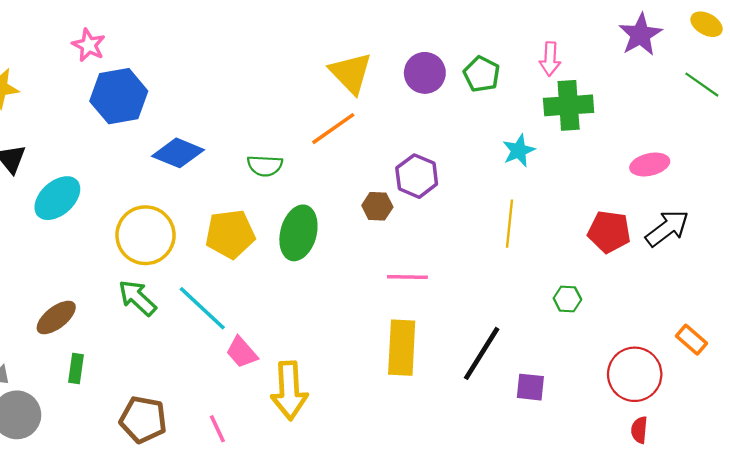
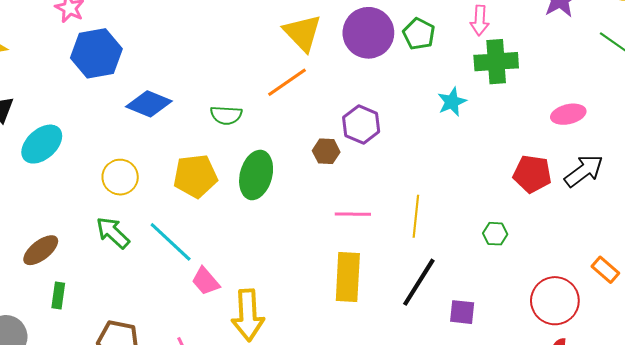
purple circle: (425, 73) -> (368, 33), size x1.4
yellow line: (509, 224) -> (416, 216), moved
yellow circle: (145, 235) -> (120, 177), size x0.7

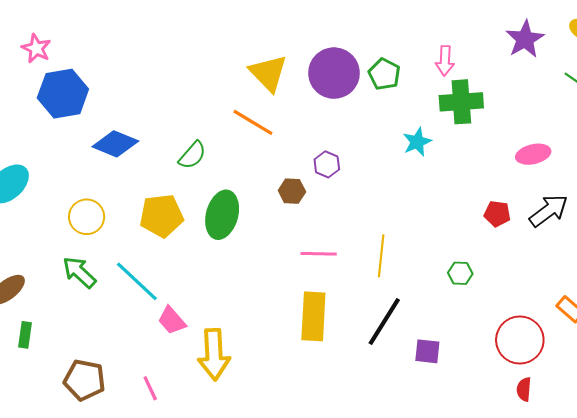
orange line: (287, 82) -> (253, 122), turned 66
green semicircle: (226, 115) -> (192, 155), turned -52
purple hexagon: (361, 124) -> (327, 164), size x0.7
red pentagon: (532, 174) -> (497, 214), size x0.7

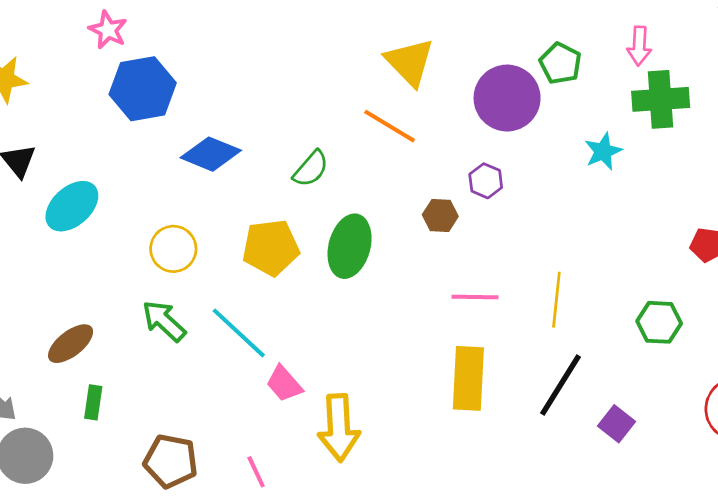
purple circle: (334, 73) -> (507, 98), moved
green hexagon: (460, 273) -> (659, 322), size x1.4
purple square: (427, 351) -> (616, 424), turned 32

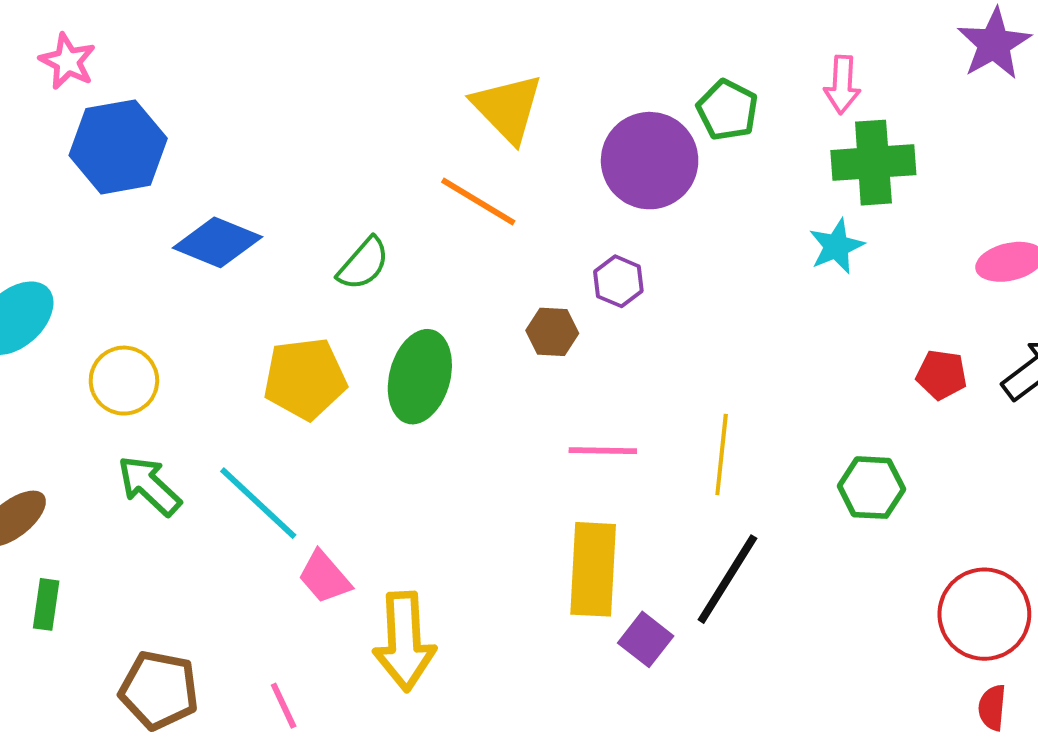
cyan star: (603, 151) -> (836, 246), moved
yellow circle: (173, 249) -> (124, 381), moved
purple square: (616, 424) -> (646, 639), moved

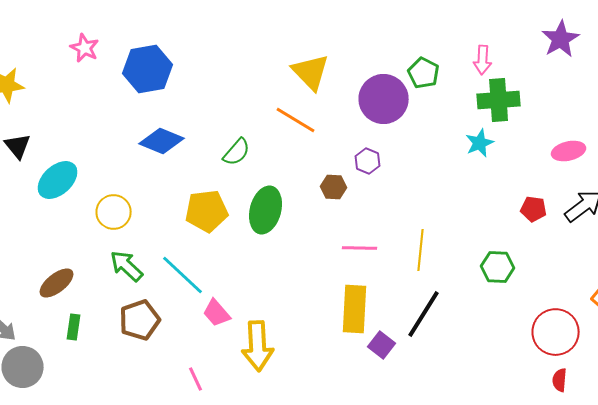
blue hexagon: (118, 147) -> (148, 69), moved
brown pentagon: (159, 690) -> (140, 320), moved, turned -30

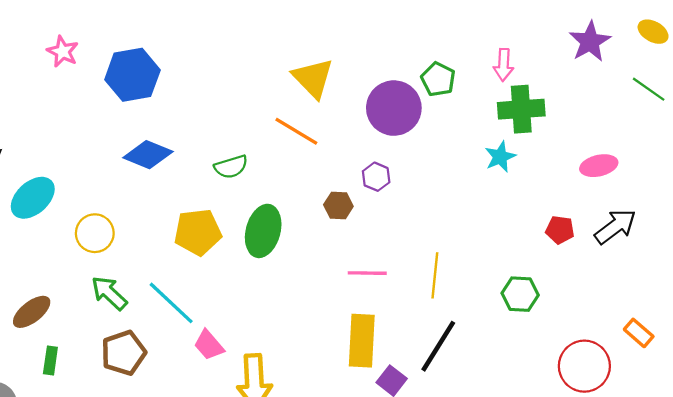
green semicircle: (237, 152) -> (231, 167), turned 32

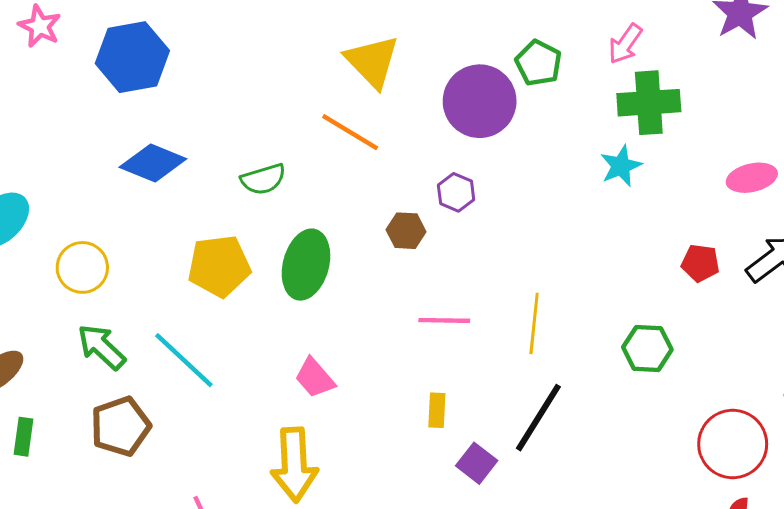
pink arrow: (504, 65) -> (625, 44), turned 32
yellow rectangle: (362, 341) -> (437, 410), size x0.5
pink trapezoid: (209, 345) -> (315, 378), moved

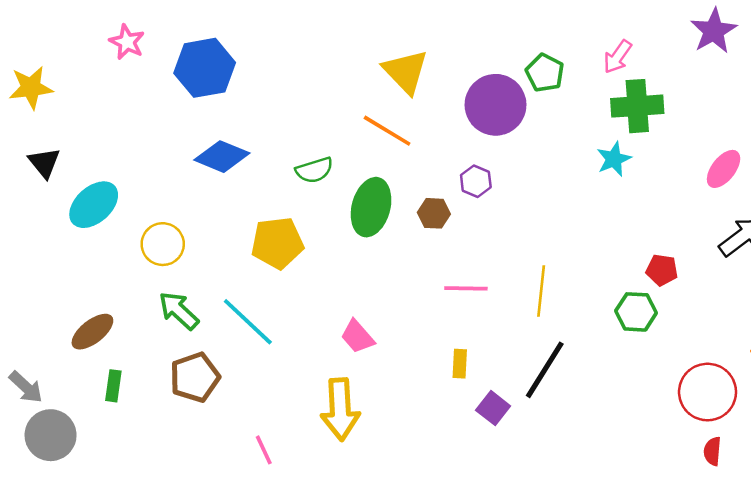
pink ellipse: (752, 178) -> (724, 169), turned -39
red pentagon: (700, 263) -> (662, 270), moved
green ellipse: (306, 265) -> (371, 207), moved

